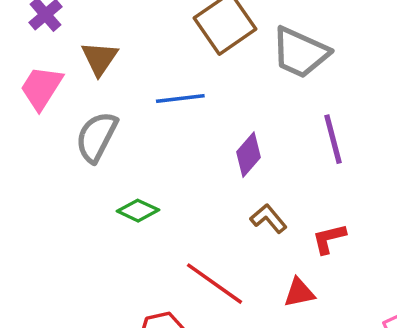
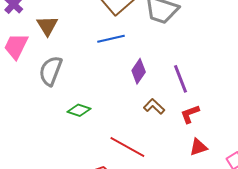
blue line: (180, 99) -> (111, 39), moved
purple line: (333, 139) -> (180, 79), moved
red triangle: (299, 293) -> (198, 147), moved

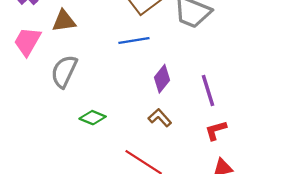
brown triangle: (47, 26) -> (64, 21), turned 50
brown L-shape: (154, 106) -> (160, 118), moved

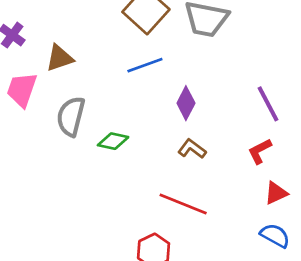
purple line: (208, 90) -> (268, 104), moved
green diamond: (93, 118) -> (113, 141), moved

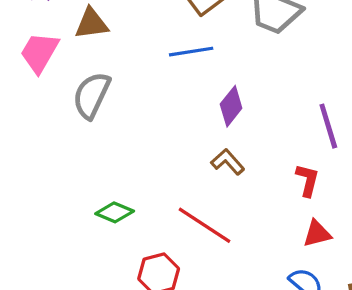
green diamond: (113, 141) -> (115, 212), moved
red L-shape: (260, 151) -> (307, 180), turned 120

